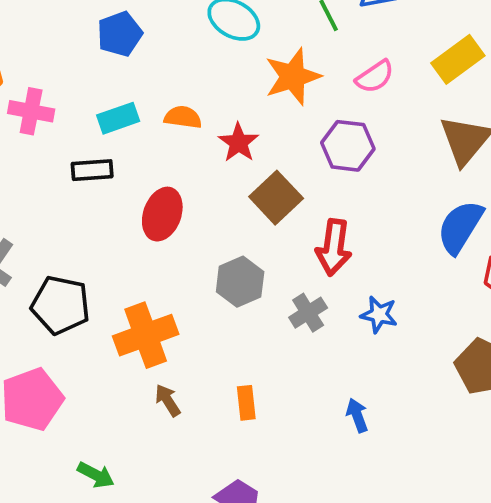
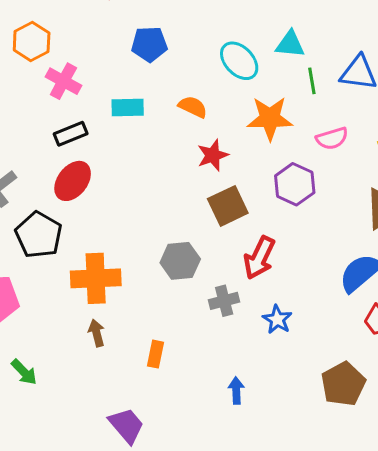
orange semicircle: (183, 117) -> (193, 107), moved
black rectangle: (92, 170) -> (71, 134), moved, turned -36
red ellipse: (162, 214) -> (73, 181), moved

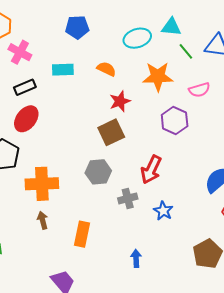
cyan ellipse: (239, 61) -> (137, 38), turned -64
green line: (312, 81) -> (186, 51), turned -30
brown square: (228, 206) -> (111, 132), moved
orange rectangle: (155, 354) -> (82, 234), size x1.4

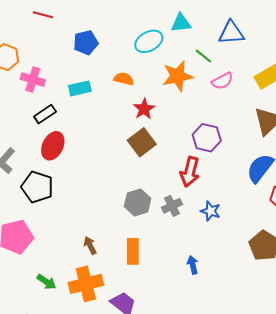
green line: (186, 51) -> (203, 56), moved
purple hexagon: (175, 120) -> (207, 138), moved
gray hexagon: (98, 172) -> (138, 202), moved
orange cross: (42, 184) -> (86, 284), moved

